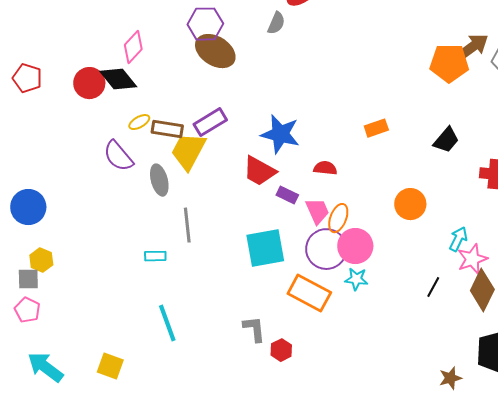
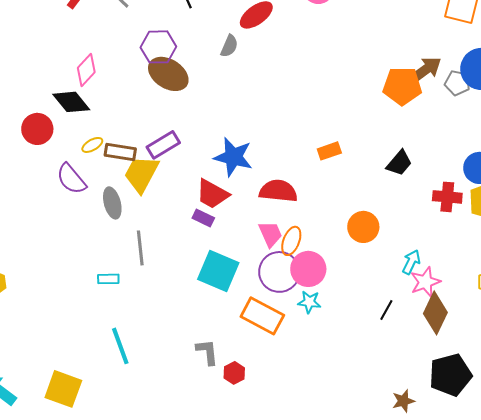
red circle: (89, 83) -> (37, 129), moved
red semicircle: (325, 168) -> (278, 191), size x1.6
purple rectangle: (287, 195) -> (203, 218), moved
cyan square: (265, 248) -> (218, 271), turned 33
yellow square: (110, 366) -> (63, 389), size x1.4

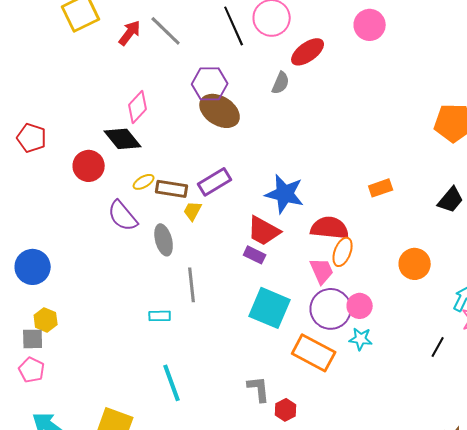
yellow trapezoid: (141, 174) -> (193, 211), size x0.5
orange ellipse: (291, 241) -> (343, 252), moved
pink circle: (308, 269) -> (360, 306), size x0.7

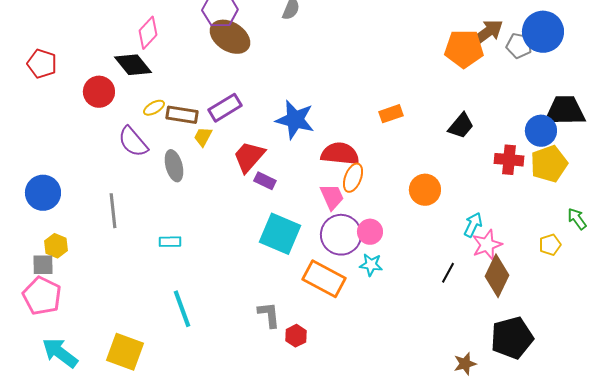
red trapezoid: (264, 231) -> (249, 157), moved, turned 102
gray line: (192, 285) -> (113, 211), moved
pink pentagon: (32, 370) -> (42, 296), size x1.5

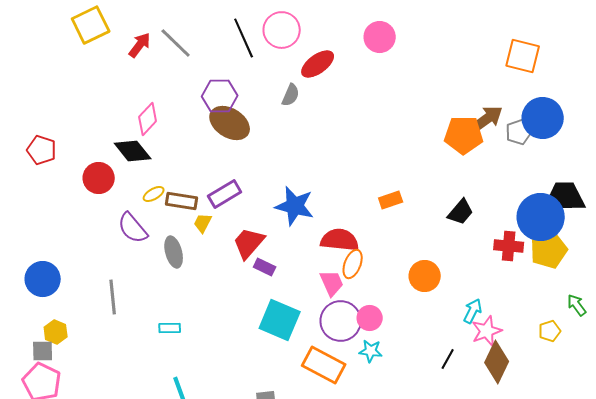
gray pentagon: (519, 46) -> (519, 132), turned -30
blue circle: (541, 131) -> (541, 217), size x1.5

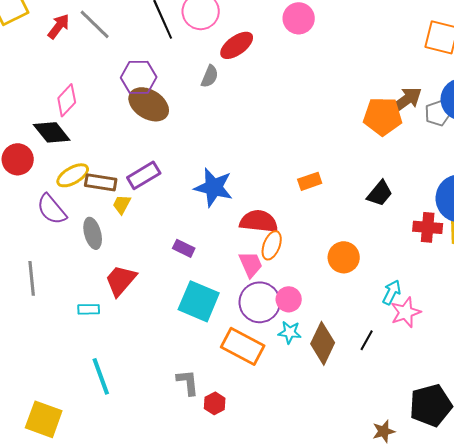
yellow ellipse: (154, 194) -> (73, 175), size x1.5
red trapezoid: (249, 243) -> (121, 280), moved
brown diamond: (497, 362) -> (323, 343), moved

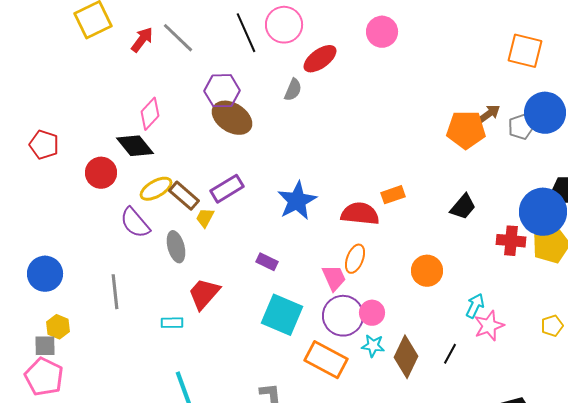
brown arrow: (406, 100) -> (489, 114), size x0.7
brown rectangle: (101, 182) -> (184, 196), turned 32
blue star: (214, 187) -> (297, 201), turned 30
red semicircle: (259, 221) -> (360, 214), moved

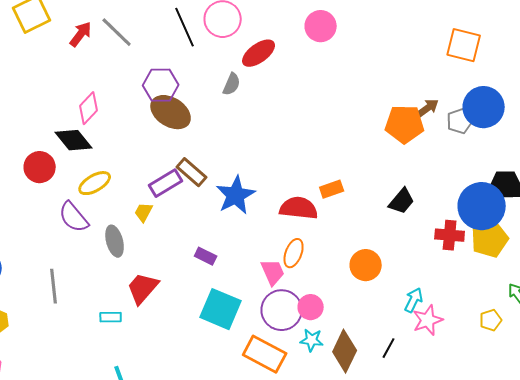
brown rectangle: (184, 196) -> (192, 172), moved

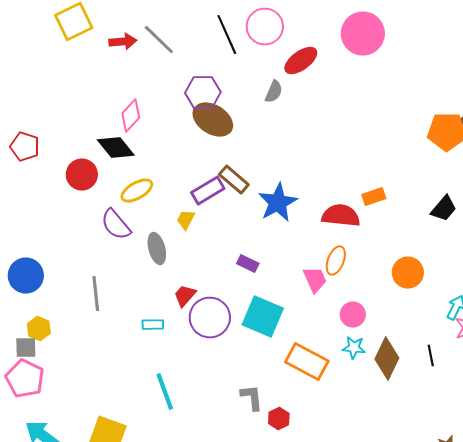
pink circle: (321, 26) -> (363, 34), size x1.4
red arrow: (81, 34) -> (123, 42), turned 48
red trapezoid: (143, 288) -> (185, 296), size x0.7
purple circle: (282, 310) -> (210, 318), moved
black line: (389, 348) -> (431, 356), turned -40

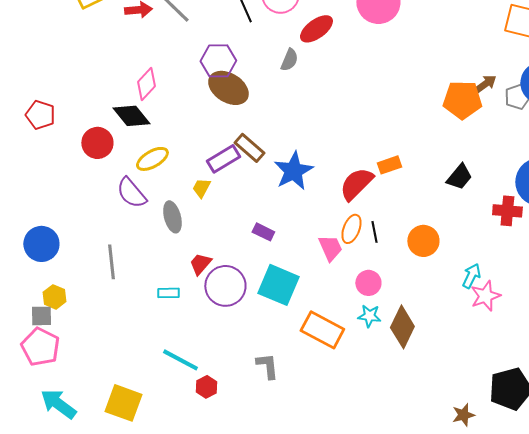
red semicircle: (341, 216) -> (356, 184), turned -51
black line: (431, 356) -> (374, 232), moved
cyan line: (165, 392) -> (180, 360), turned -42
red hexagon: (279, 419) -> (206, 387), moved

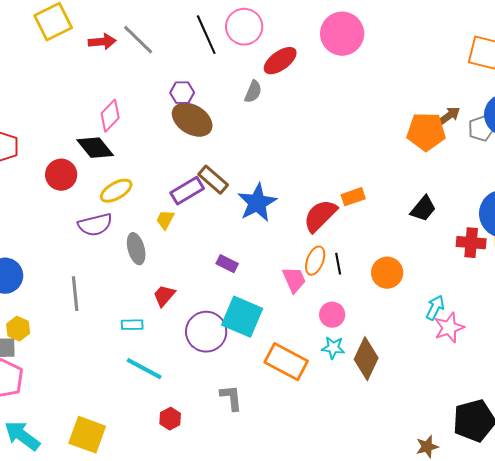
purple hexagon: (218, 61) -> (182, 93), size x0.7
purple semicircle: (131, 193) -> (95, 225), turned -64
purple circle: (225, 286) -> (206, 332), moved
cyan line: (180, 360) -> (144, 369), moved

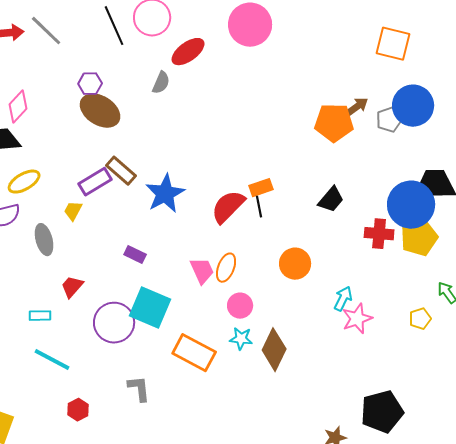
orange ellipse: (315, 261) -> (226, 268), moved
black line: (338, 264) -> (259, 207), moved

